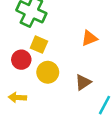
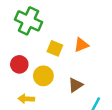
yellow square: (39, 45) -> (55, 48), moved
yellow arrow: (18, 97) -> (26, 99), moved

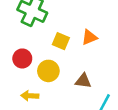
brown triangle: (75, 85) -> (83, 81), turned 42

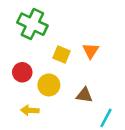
orange triangle: (89, 37) -> (91, 51), turned -35

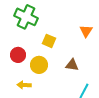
orange triangle: (91, 51) -> (86, 31), moved
brown triangle: (84, 95) -> (72, 65), moved

